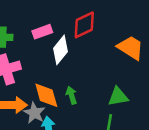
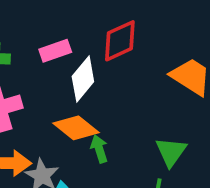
orange diamond: (46, 95) -> (76, 128), moved, turned -36
green triangle: (118, 97) -> (171, 152), turned -45

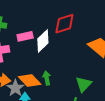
pink rectangle: (55, 51) -> (25, 36), moved
orange diamond: (76, 128) -> (30, 81), moved

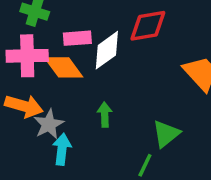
orange diamond: (30, 81) -> (64, 67), moved

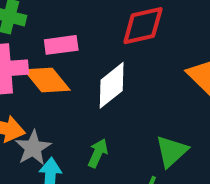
white diamond: (107, 50) -> (112, 85), moved
green arrow: (105, 115) -> (98, 153), moved, turned 30

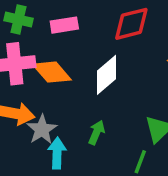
pink rectangle: (61, 45) -> (64, 25), moved

